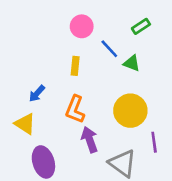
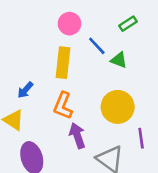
yellow rectangle: (75, 66) -> (63, 63), size x1.6

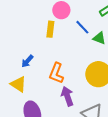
yellow rectangle: (63, 63) -> (50, 29), moved, size x0.7

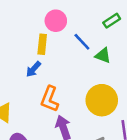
blue arrow: (27, 61) -> (33, 69), moved

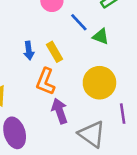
yellow rectangle: (42, 44) -> (54, 52), moved, turned -36
blue arrow: (33, 69) -> (29, 51), turned -49

